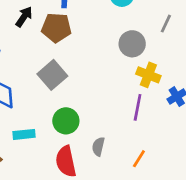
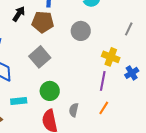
gray line: (166, 24) -> (129, 29), moved
gray circle: (132, 44) -> (81, 31), moved
orange line: (139, 159) -> (104, 108), moved

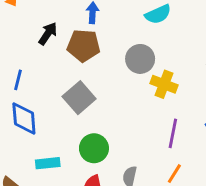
yellow cross: (111, 57) -> (164, 84), moved

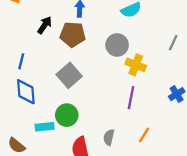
purple line: (173, 133) -> (131, 98), moved
green circle: (94, 148) -> (67, 115), moved

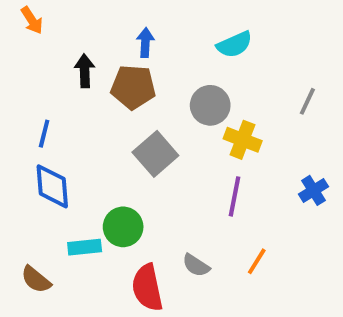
black arrow: (45, 25) -> (85, 71), turned -36
gray square: (69, 75) -> (155, 154), moved
gray semicircle: (109, 137) -> (196, 265), turned -70

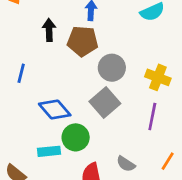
gray circle: (210, 105) -> (112, 68), moved
gray square: (155, 154) -> (105, 103), moved
blue diamond: (52, 186) -> (55, 110), moved, turned -36

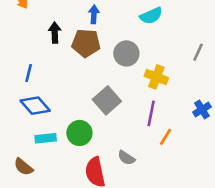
gray circle: (112, 68) -> (126, 53), moved
blue diamond: (55, 110) -> (35, 106), moved
cyan rectangle: (49, 151) -> (46, 138), moved
orange line: (168, 161) -> (165, 137), moved

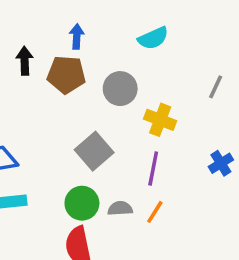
green circle: (79, 133) -> (82, 203), moved
orange line: (165, 137) -> (155, 212), moved
gray semicircle: (126, 158) -> (120, 208), moved, turned 144

